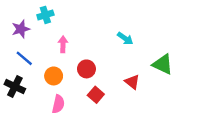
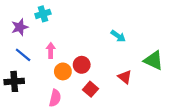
pink arrow: (63, 44) -> (51, 50), moved
orange circle: (54, 76) -> (63, 71), moved
black cross: (15, 87) -> (14, 81), turned -30

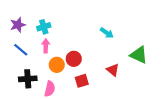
cyan cross: (43, 14) -> (44, 27), moved
black cross: (14, 81) -> (28, 79), moved
red square: (91, 89) -> (82, 81), turned 32

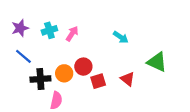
pink arrow: (46, 46) -> (72, 34), moved, turned 32
black cross: (28, 79) -> (40, 79), moved
red square: (82, 81) -> (98, 81), moved

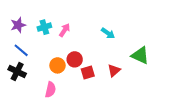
black cross: (40, 79) -> (17, 72), moved, turned 30
red triangle: (128, 79) -> (114, 71), turned 40

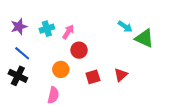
cyan arrow: (108, 33) -> (125, 27), moved
green triangle: (140, 55) -> (144, 38), moved
red circle: (75, 59) -> (79, 50), moved

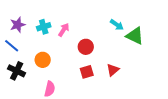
red circle: (79, 50) -> (86, 47), moved
blue line: (22, 53) -> (12, 46), moved
orange circle: (61, 69) -> (43, 60), moved

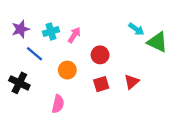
blue line: (12, 46) -> (35, 54), moved
orange circle: (43, 60) -> (67, 70), moved

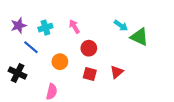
pink arrow: (74, 35) -> (74, 27), moved, turned -64
red square: (101, 84) -> (90, 74), turned 32

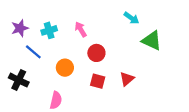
cyan arrow: (121, 26) -> (131, 18), moved

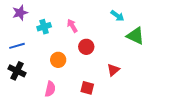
purple star: (20, 28) -> (20, 13), moved
blue line: (33, 52) -> (17, 46), moved, turned -56
red square: (98, 81) -> (87, 88), moved

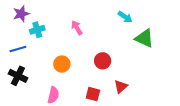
cyan cross: (44, 27) -> (37, 30), moved
red circle: (86, 47) -> (103, 61), moved
red triangle: (113, 70) -> (121, 87), moved

